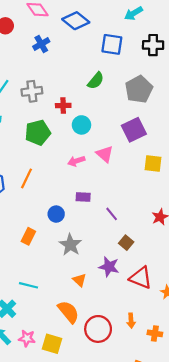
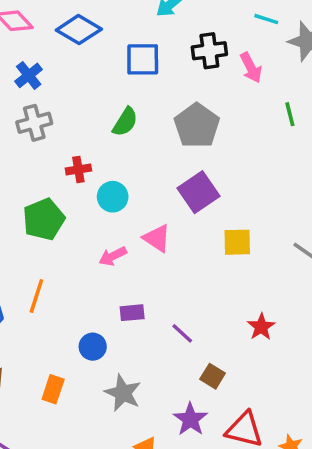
gray cross: (32, 91) -> (34, 123), moved
purple star: (109, 267) -> (190, 419), turned 30

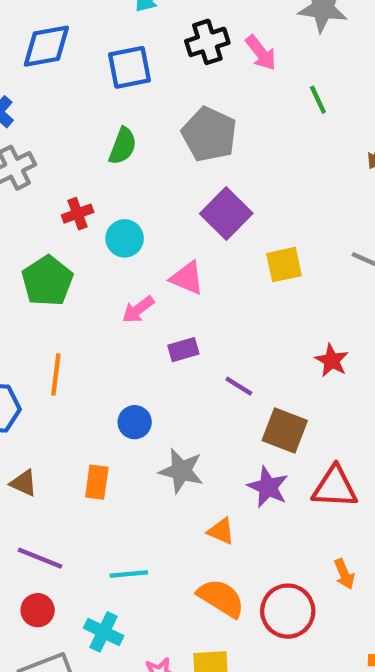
blue diamond: (79, 30) -> (46, 46), turned -30
purple rectangle: (132, 313) -> (183, 350), moved
brown square: (213, 376) -> (285, 430), size x1.5

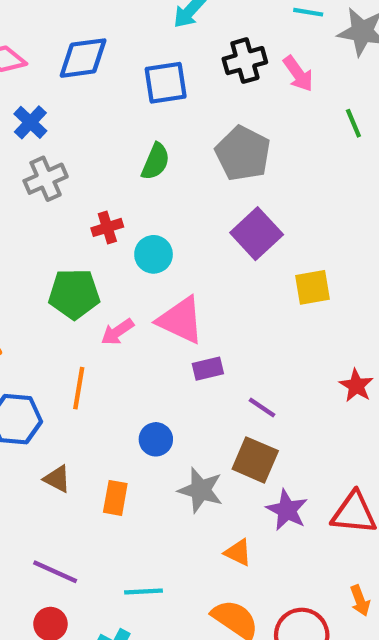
pink triangle: (187, 278) -> (181, 320), moved, size x1.4
green pentagon: (47, 281) -> (74, 294), turned 30
pink arrow: (138, 310) -> (117, 332), moved
brown square: (285, 430) -> (255, 460), moved
brown triangle: (24, 483) -> (57, 479), moved

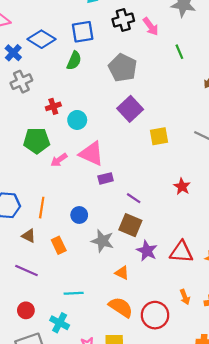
blue diamond: (83, 58) -> (41, 39), moved, turned 40
green semicircle: (156, 162) -> (74, 61), moved
orange line: (79, 388) -> (42, 208), moved
orange rectangle: (115, 498) -> (59, 245), turned -35
purple line: (55, 572) -> (26, 270), moved

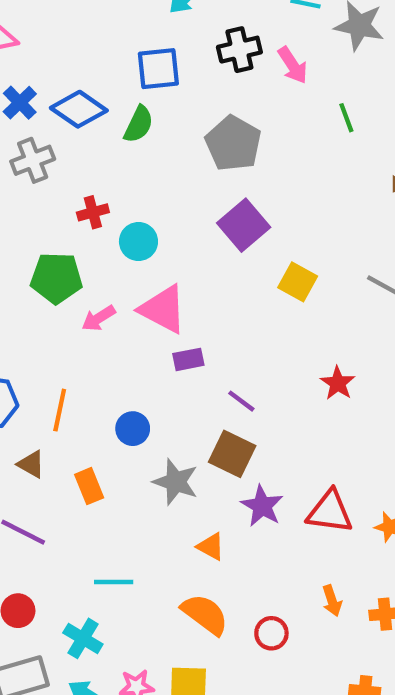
blue diamond: (41, 39) -> (79, 109), moved
yellow square: (159, 136) -> (298, 282), turned 36
red circle: (155, 315) -> (271, 633), size x0.6

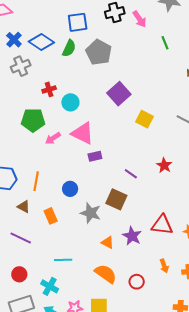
gray pentagon: (233, 143) -> (99, 52), moved
purple line: (241, 401) -> (131, 174), moved
purple star: (262, 506) -> (132, 236), moved

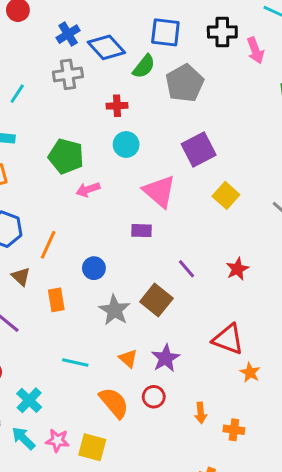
red cross: (49, 89) -> (117, 106), moved
pink triangle: (83, 133) -> (159, 191), moved
red triangle: (162, 225) -> (228, 339), moved
cyan line: (63, 260) -> (75, 362), moved
red circle: (137, 282) -> (154, 397), moved

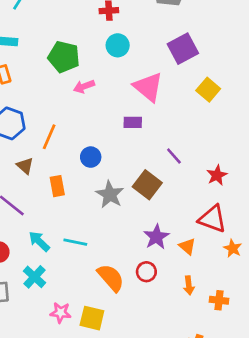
red star: (237, 269) -> (217, 175), moved
orange triangle: (128, 359) -> (187, 246), moved
cyan arrow: (23, 438) -> (39, 241), moved

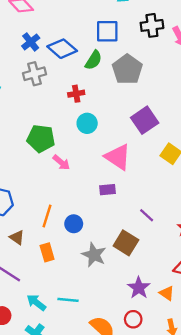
pink arrow: (84, 86) -> (61, 162), turned -114
orange line: (49, 137) -> (47, 216), moved

